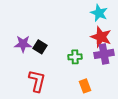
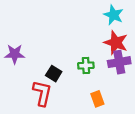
purple star: (23, 44) -> (15, 54), moved
black square: (40, 47) -> (54, 74), moved

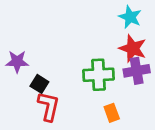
green cross: (86, 66) -> (99, 75), size x1.6
black square: (54, 74) -> (39, 84), moved

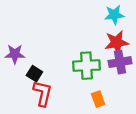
cyan star: (130, 17) -> (114, 15), turned -30
red star: (133, 48) -> (117, 42), turned -30

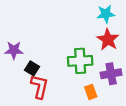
red star: (117, 42) -> (108, 40), turned -30
purple cross: (120, 62) -> (111, 74), moved

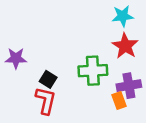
black square: (32, 68) -> (48, 79), moved
orange rectangle: (91, 92) -> (119, 101), moved

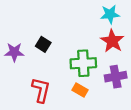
black square: (48, 79) -> (43, 44), moved
orange rectangle: (119, 101) -> (80, 90), moved, turned -40

